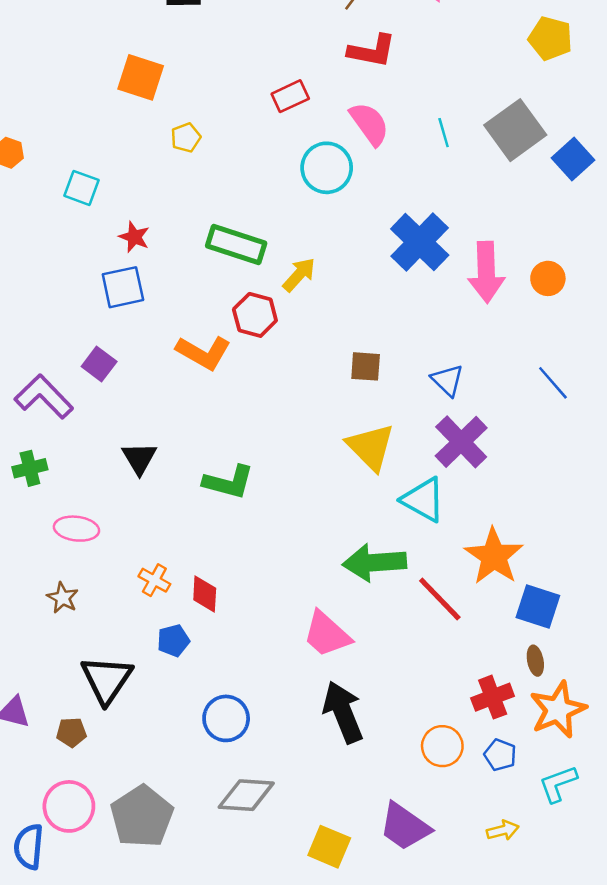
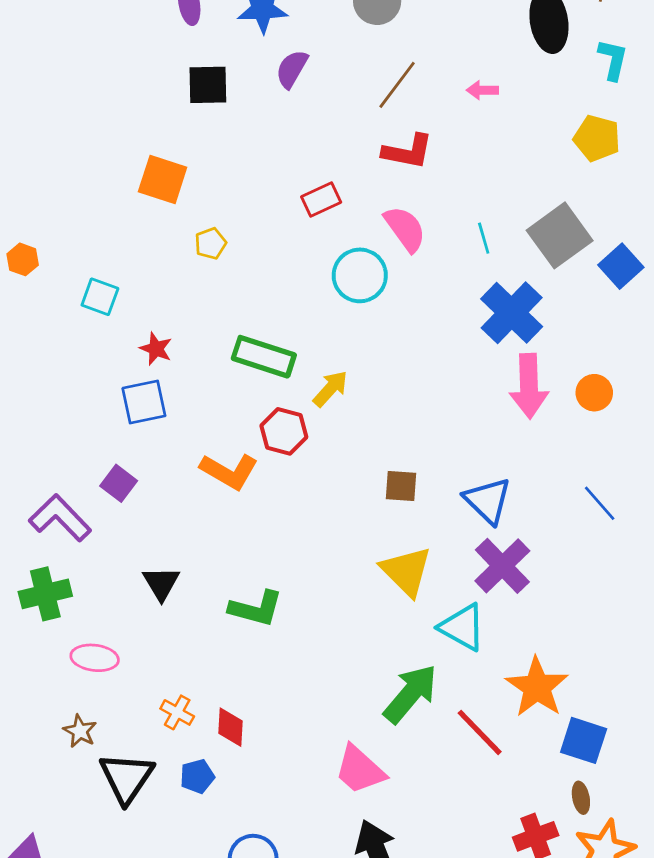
blue cross: (420, 242) -> (512, 313), moved
blue triangle: (447, 380) -> (488, 501), size x1.4
green cross: (30, 468) -> (45, 594), size x1.4
green arrow: (374, 563) -> (410, 694), turned 134
black triangle: (107, 679) -> (127, 778), moved

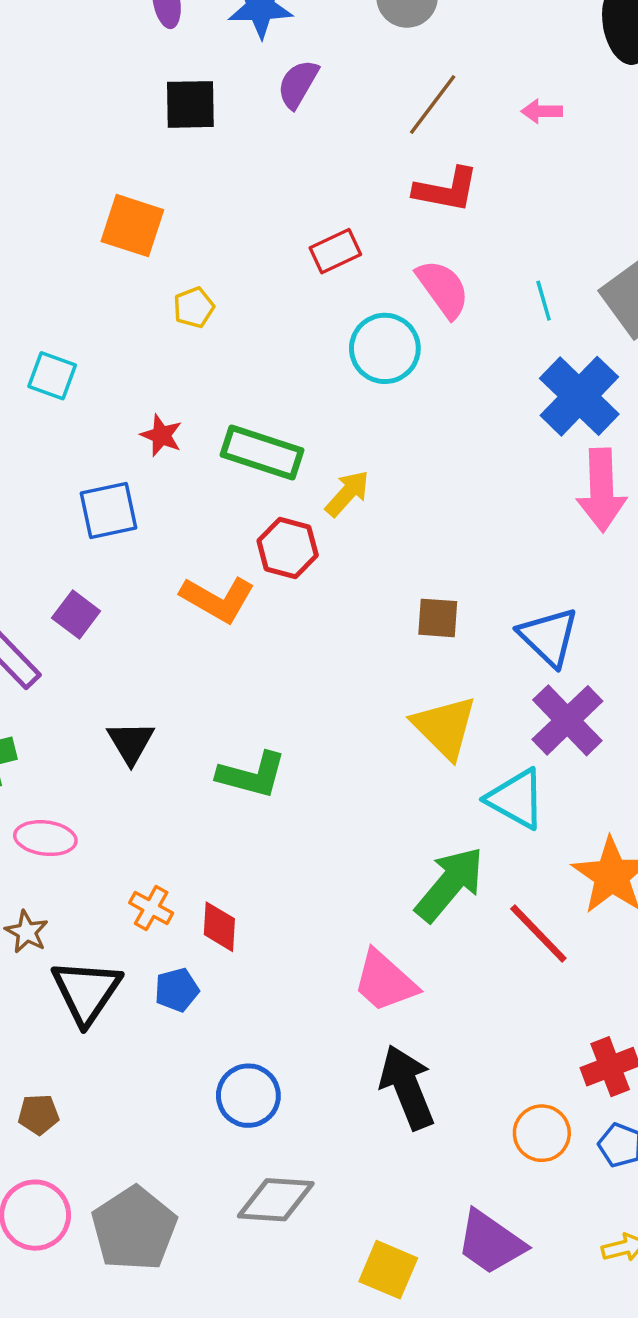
red star: (156, 349) -> (161, 435), moved

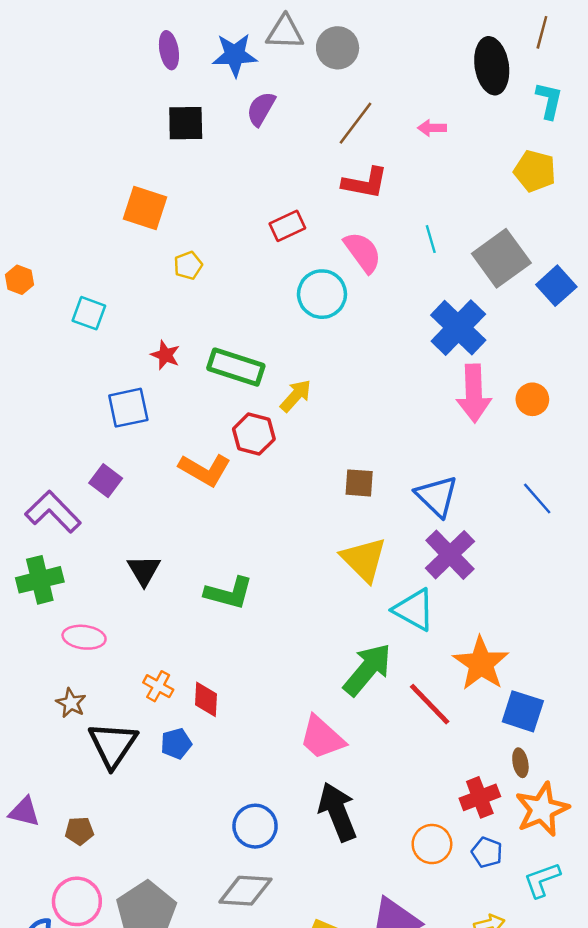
cyan line: (544, 301) -> (431, 239), moved
blue circle: (248, 1096) -> (255, 826), moved

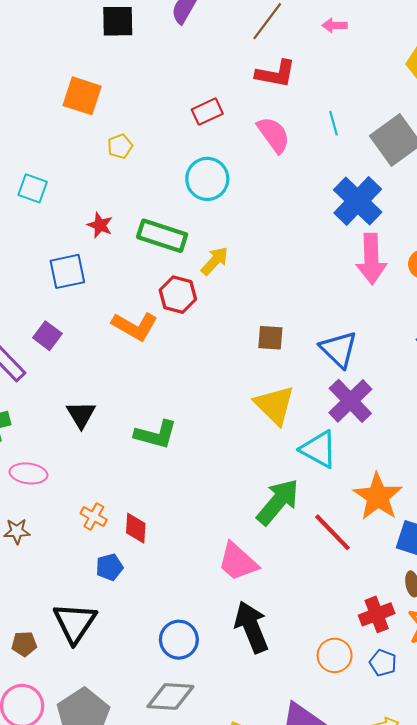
cyan circle: (322, 294) -> (207, 179), moved
brown star: (71, 703) -> (17, 531), turned -30
black triangle: (113, 745) -> (75, 623), moved

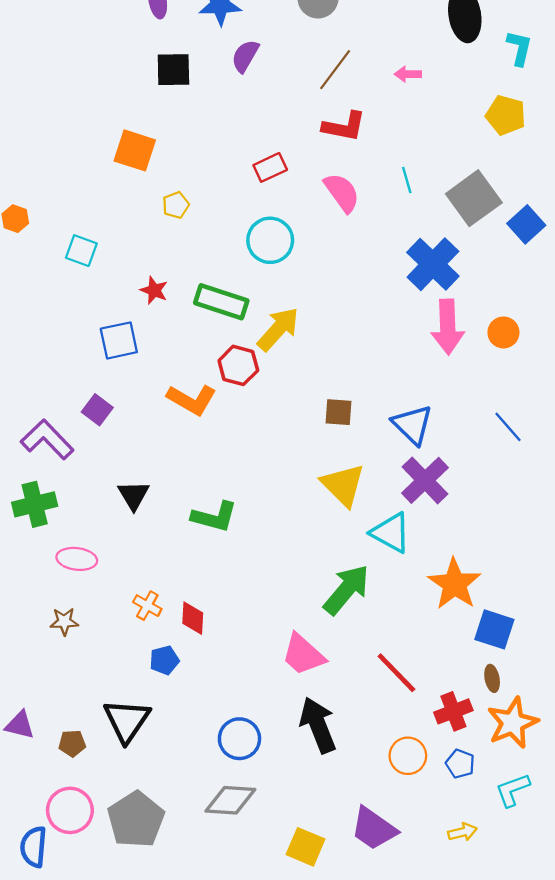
yellow arrow: (215, 261) -> (278, 329), size x1.4
red line: (332, 532) -> (396, 673), moved

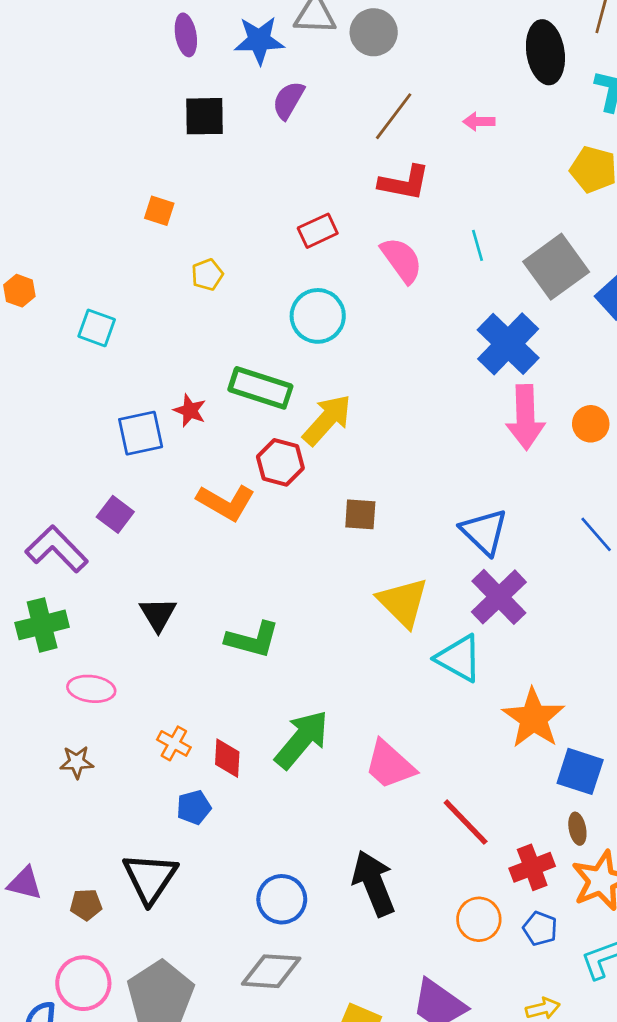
orange square: (135, 150) -> (159, 211), size x0.6
red star: (154, 290) -> (190, 411), moved
brown square: (338, 412) -> (360, 514), moved
green arrow: (346, 590) -> (302, 739), moved
pink trapezoid: (303, 654) -> (390, 765), moved

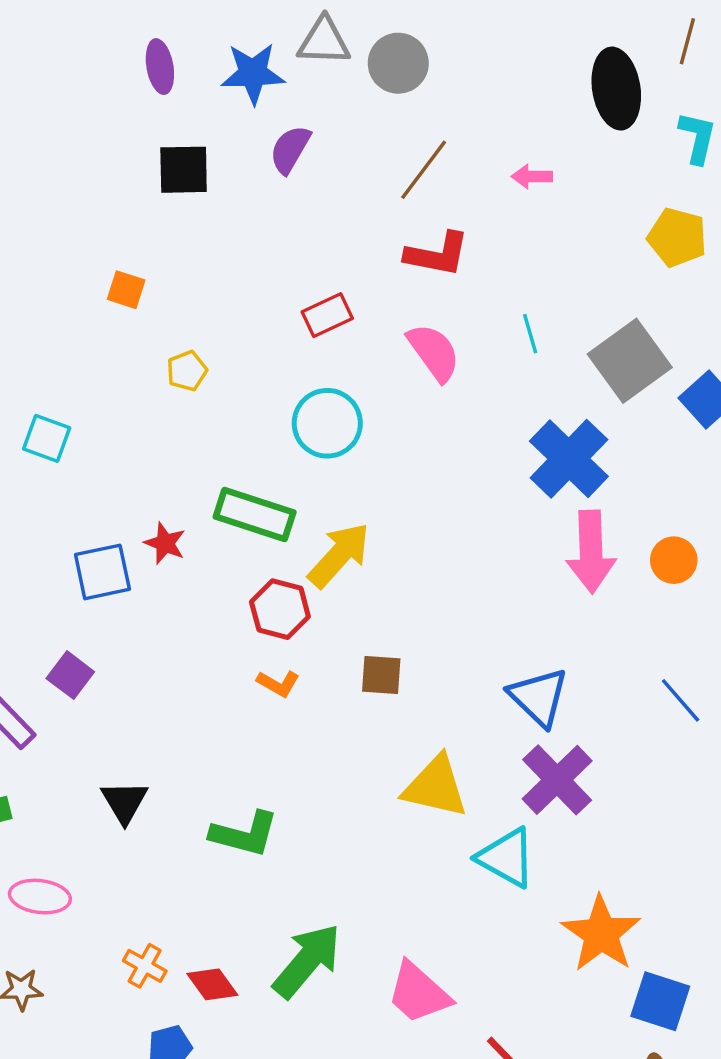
orange L-shape: (226, 502) -> (278, 684), moved, size x0.6
yellow triangle: (403, 602) -> (435, 787), turned -32
red diamond: (227, 758) -> (212, 984), turned -39

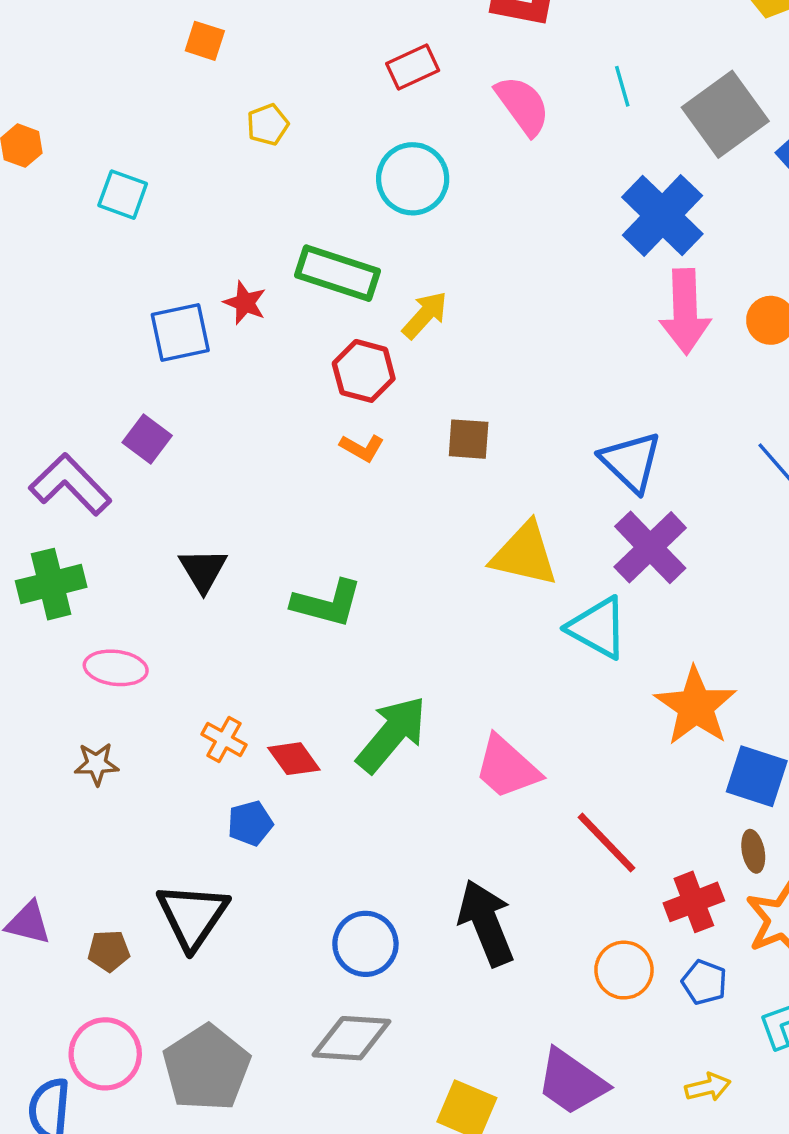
yellow arrow: (339, 555) -> (425, 315), size x0.7

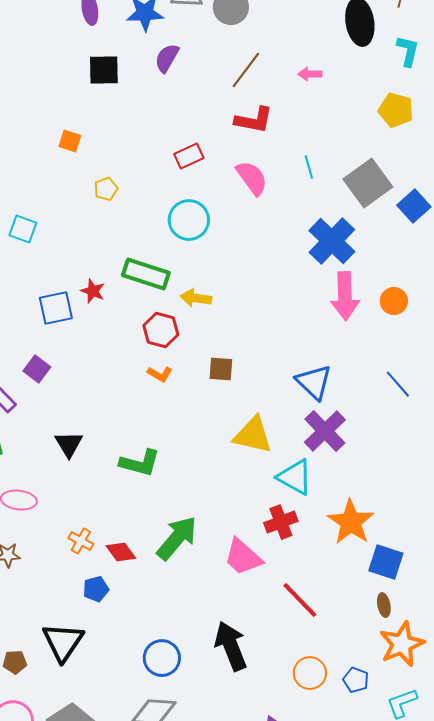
yellow arrow: (425, 315) -> (196, 298), turned -124
red cross: (694, 902) -> (281, 522), moved

